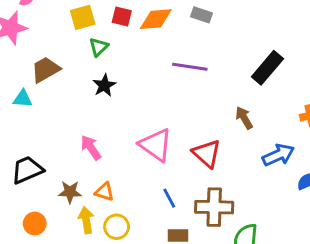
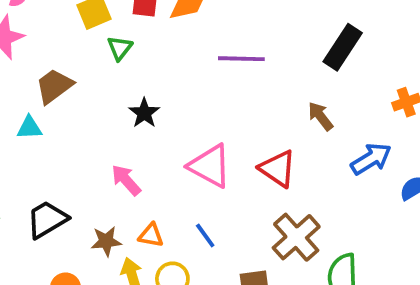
black star: (104, 85) -> (144, 113), moved
blue line: (169, 198) -> (205, 236), moved
brown cross: (214, 207) -> (296, 237), turned -36

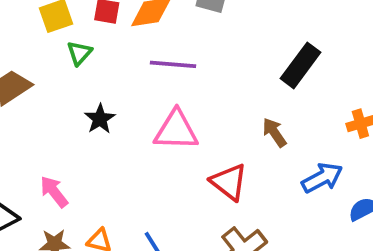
purple line: (241, 59) -> (173, 64), moved
pink triangle: (210, 166) -> (176, 130), moved, turned -30
pink arrow: (126, 180) -> (54, 192), moved

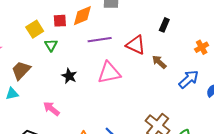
black rectangle: (301, 65) -> (164, 25), size x0.6
red triangle: (229, 182) -> (136, 45), moved
pink arrow: (54, 192) -> (51, 109), moved

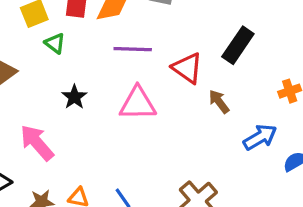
black rectangle: (164, 25) -> (238, 45), size x1.6
green triangle: (51, 45) -> (55, 43), turned -32
pink arrow: (51, 109) -> (37, 143), size x1.4

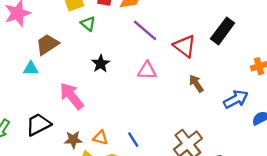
purple line: (133, 49) -> (145, 30), turned 36
brown arrow: (219, 102) -> (196, 84), moved
pink triangle: (138, 104) -> (147, 71), size x0.7

